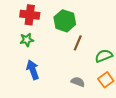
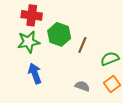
green hexagon: (65, 21) -> (59, 34), moved
green star: (27, 40) -> (29, 42), size x1.5

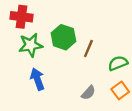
red cross: (32, 15) -> (21, 17), moved
gray semicircle: (82, 86) -> (88, 93), turned 112

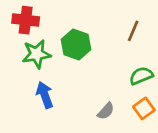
brown line: (88, 48) -> (133, 31), moved

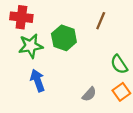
brown line: (133, 31) -> (101, 21), moved
green semicircle: (141, 76) -> (119, 64), turned -102

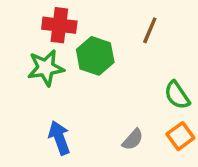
red cross: (21, 17) -> (59, 25), moved
blue arrow: (38, 80) -> (59, 138), moved

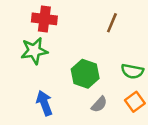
green hexagon: (95, 56) -> (85, 74), moved
green semicircle: (177, 95) -> (132, 71), turned -45

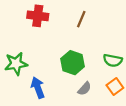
brown line: (112, 23) -> (81, 19), moved
green star: (34, 51) -> (16, 64), moved

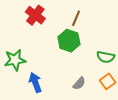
red cross: (38, 16) -> (35, 15), turned 30
green hexagon: (73, 63) -> (69, 41), moved

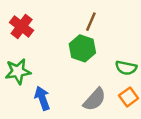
red cross: (35, 15) -> (22, 26), moved
gray semicircle: (79, 83) -> (95, 99), size x1.5

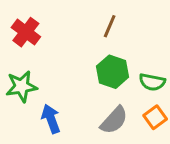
green hexagon: (82, 48) -> (113, 72), moved

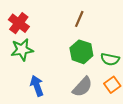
green star: (22, 86) -> (22, 50), moved

